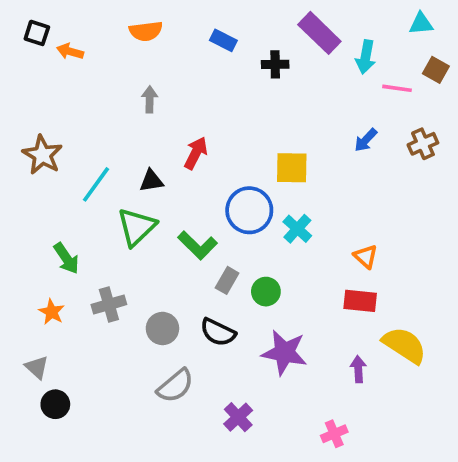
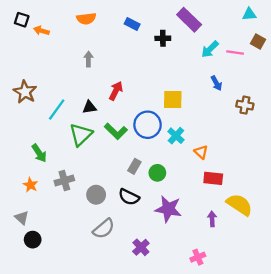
cyan arrow: (366, 57) -> (210, 49), moved, turned 36
blue arrow: (366, 140) -> (216, 83), turned -72
brown cross: (423, 144) -> (245, 105), moved, turned 35
green L-shape: (198, 245) -> (116, 131), moved
orange triangle: (366, 256) -> (201, 152), moved

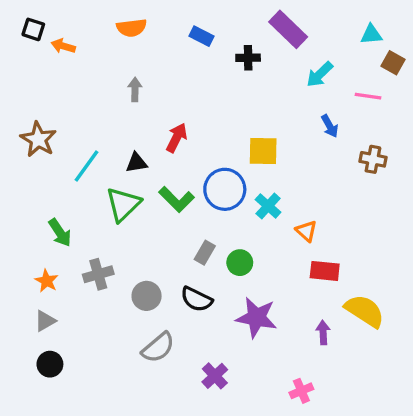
cyan triangle: (249, 14) -> (371, 34), moved
pink line: (235, 53) -> (368, 96), moved
gray triangle: (22, 218) -> (45, 321), moved, turned 48

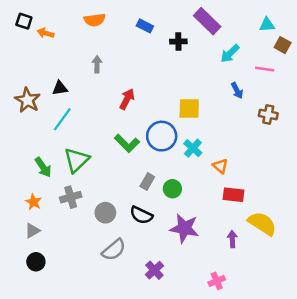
black triangle: (137, 163) -> (60, 88), moved
green triangle: (123, 204) -> (77, 160), moved

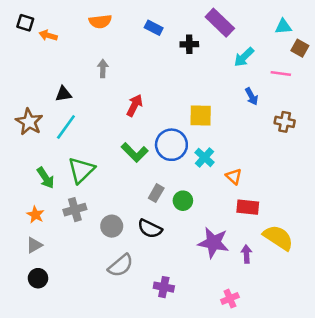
brown star: (28, 100) -> (29, 122), moved
purple star: (184, 228) -> (213, 243), moved
purple cross: (154, 270) -> (164, 287), turned -36

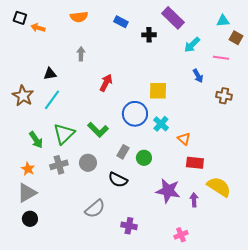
green L-shape: (135, 152) -> (98, 130), moved
gray circle: (112, 226) -> (88, 163), moved
gray triangle: (34, 245) -> (27, 193), size x1.5

